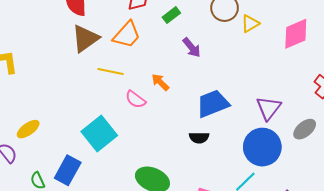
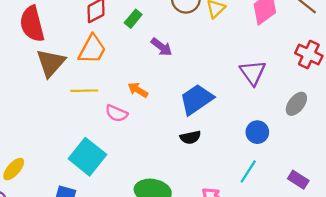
purple triangle: (269, 108) -> (253, 73), moved
blue circle: (262, 147) -> (257, 132), size x0.6

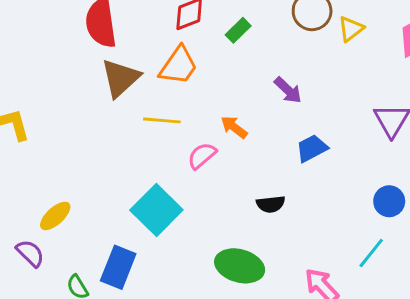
purple arrow: (162, 47) -> (288, 90), moved
blue trapezoid: (196, 99) -> (312, 148), size x0.7
pink semicircle: (116, 113) -> (202, 156), turned 110
black semicircle: (190, 137) -> (271, 204), moved

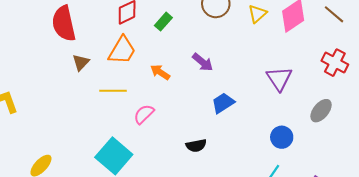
yellow triangle: (351, 29) -> (257, 14), moved
brown triangle: (120, 78) -> (81, 62), size x0.6
orange arrow: (234, 127) -> (160, 72), moved

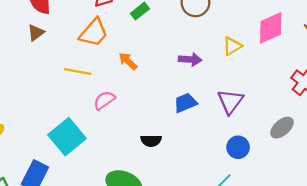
yellow triangle: (257, 14) -> (232, 46), moved
brown triangle: (81, 62) -> (36, 33), moved
purple arrow: (203, 62) -> (190, 60), moved, turned -45
purple triangle: (279, 79) -> (230, 101), moved

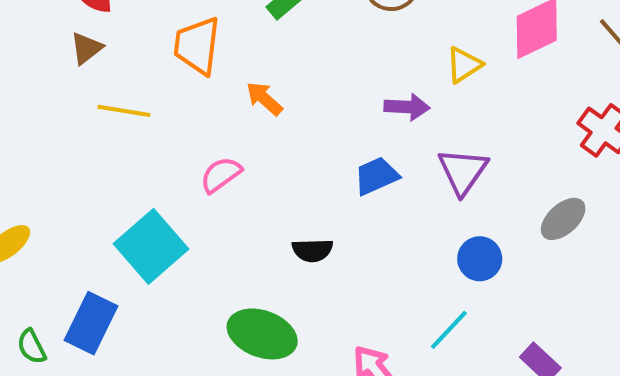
orange trapezoid: (94, 33) -> (197, 46), turned 148
purple arrow: (190, 60) -> (407, 107), moved
yellow line: (78, 71) -> (124, 111), moved

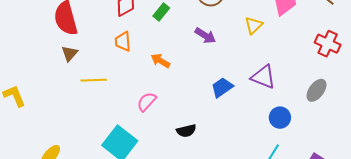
orange trapezoid: (197, 46) -> (123, 41), size x0.7
purple arrow: (407, 107) -> (205, 36), moved, turned 40
purple triangle: (463, 171) -> (263, 77), turned -32
black semicircle: (312, 250) -> (186, 131), moved

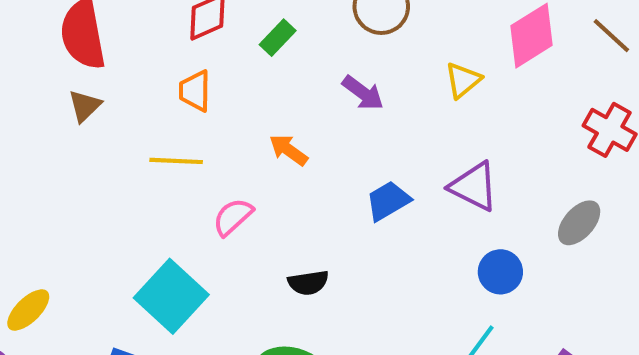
orange arrow: (160, 61) -> (289, 150), moved
yellow line: (94, 80) -> (176, 161), moved

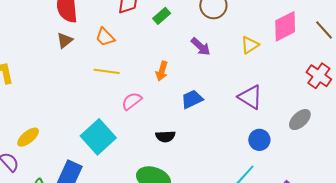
orange trapezoid: (195, 91) -> (105, 37), moved, turned -50
orange arrow: (289, 150) -> (162, 71), turned -114
blue trapezoid: (388, 201) -> (192, 99), moved

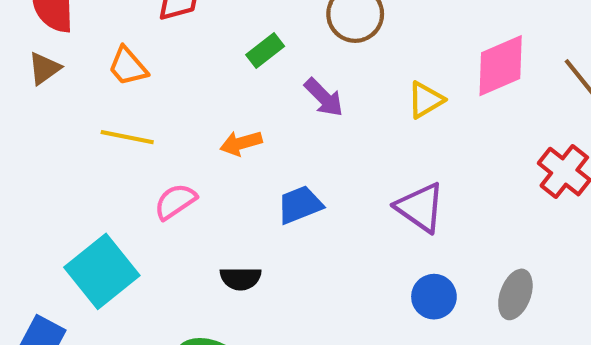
green rectangle: (162, 16) -> (265, 50), moved
orange arrow: (162, 71) -> (241, 143), turned 54
gray ellipse: (300, 120) -> (515, 294), moved, turned -30

